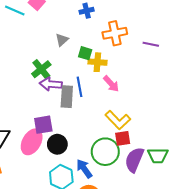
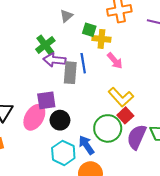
red square: (123, 138) -> (125, 115), turned -35

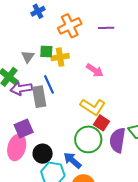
gray triangle: (66, 16) -> (28, 57), moved
pink arrow: (115, 61) -> (95, 70), moved
black circle: (60, 120) -> (43, 154), moved

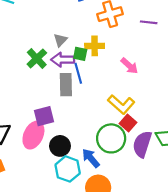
green square: (46, 52) -> (80, 54), moved
purple arrow: (21, 89) -> (63, 60), moved

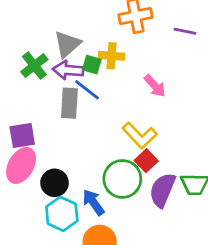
gray triangle: (60, 40) -> (67, 44), size x1.5
blue line: (78, 73) -> (87, 90), turned -42
purple square: (44, 116) -> (22, 136), moved

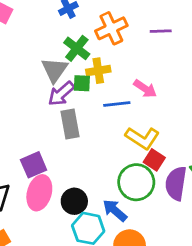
green cross: (34, 66) -> (77, 48), moved
purple arrow: (68, 70) -> (61, 94), turned -32
blue line: (87, 90) -> (117, 104), moved, turned -30

